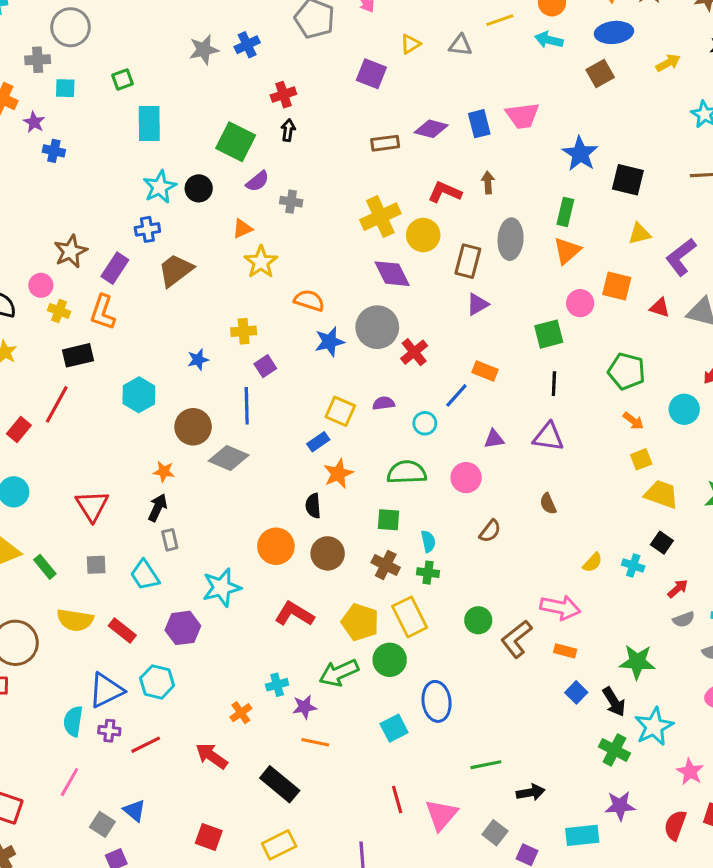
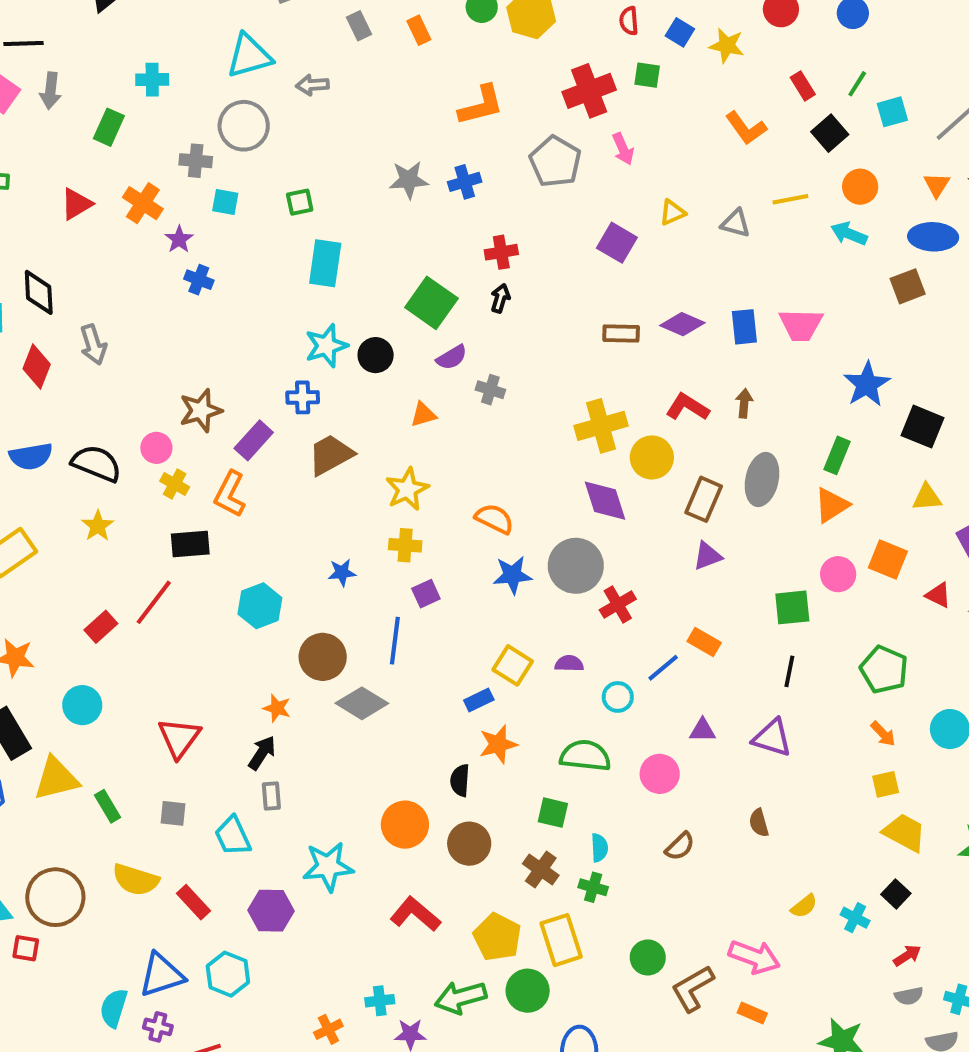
yellow star: (261, 262) -> (407, 489), moved

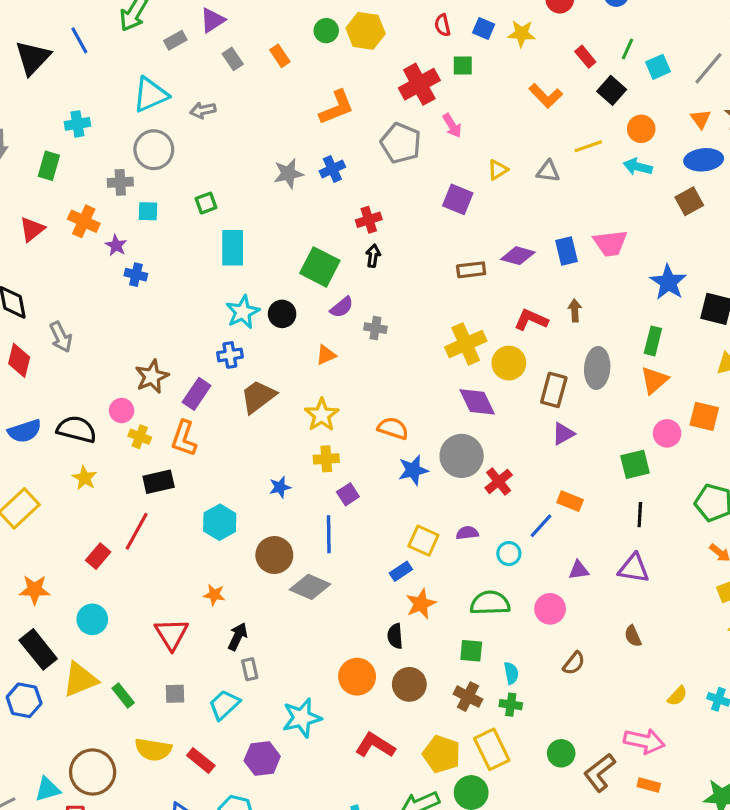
orange star: (277, 708) -> (214, 595), moved
cyan trapezoid: (233, 836) -> (224, 705), turned 80

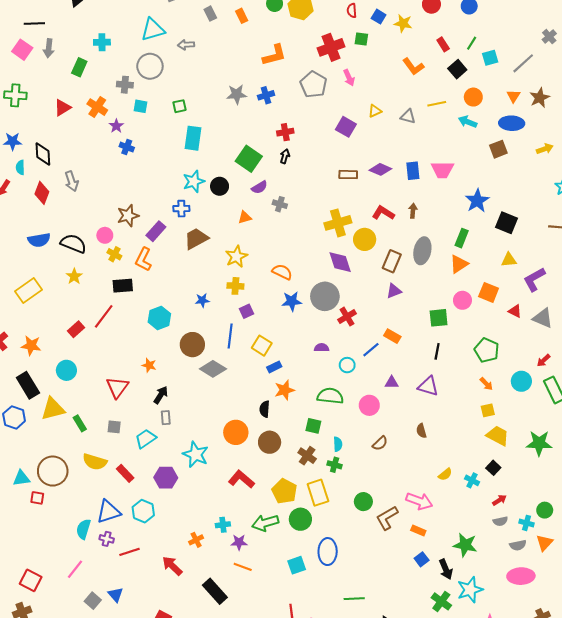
yellow square: (423, 541) -> (262, 346), moved
cyan star: (302, 718) -> (196, 454), turned 30

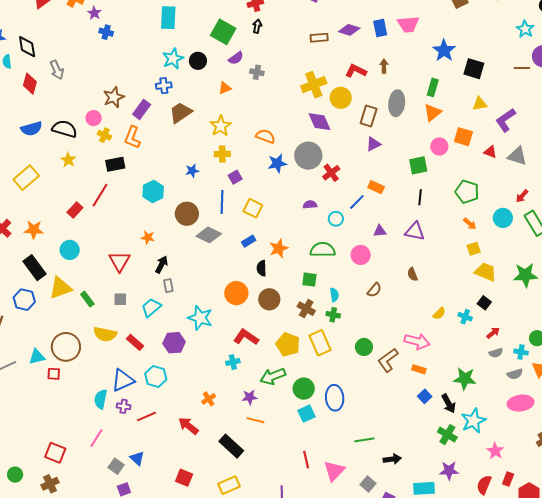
blue rectangle: (274, 367) -> (249, 241), moved
green circle: (300, 519) -> (304, 389), moved
cyan cross: (223, 525) -> (233, 362), moved

